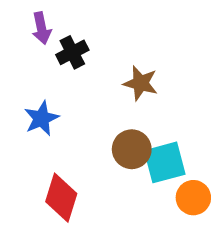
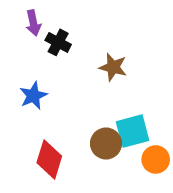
black cross: (72, 52) -> (58, 42), turned -35
brown circle: (132, 149) -> (106, 143), moved

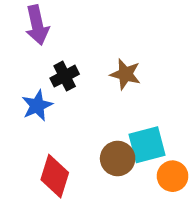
purple arrow: (33, 23) -> (37, 25), size x1.4
black cross: (58, 42) -> (65, 76), moved, turned 35

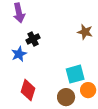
brown star: (125, 74) -> (85, 32), moved
brown circle: (118, 158) -> (66, 97), moved

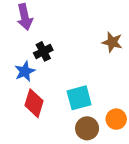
cyan square: (75, 74) -> (79, 98), moved
red diamond: (28, 90) -> (34, 103), moved

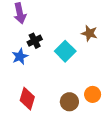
cyan square: (79, 98) -> (65, 51), moved, turned -30
red diamond: (34, 103) -> (27, 99), moved

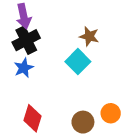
brown star: (89, 33) -> (89, 36), moved
black cross: (35, 41) -> (26, 40), moved, size x1.5

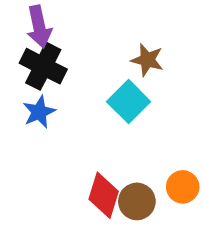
black cross: (26, 40) -> (43, 66), turned -36
red diamond: (33, 118) -> (104, 195), moved

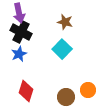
brown star: (147, 60) -> (65, 22), moved
red diamond: (104, 195) -> (26, 91), moved

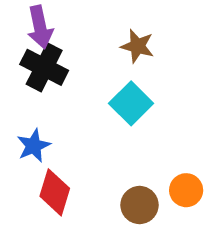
blue star: (19, 54) -> (34, 146), moved

